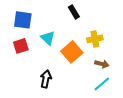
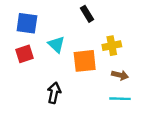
orange square: (72, 52) -> (85, 61), turned 35
cyan line: (102, 84) -> (120, 99), turned 42

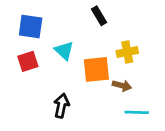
brown arrow: (120, 75) -> (122, 86), moved

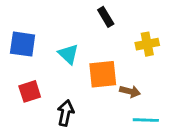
blue square: (31, 26) -> (23, 44), moved
yellow cross: (127, 52) -> (147, 44), moved
red square: (28, 61) -> (30, 91), moved

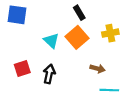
blue square: (23, 44) -> (17, 15), moved
orange square: (103, 74) -> (77, 37), moved, turned -35
black arrow: (66, 113) -> (49, 74), moved

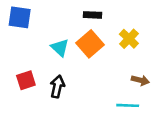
black rectangle: (79, 13) -> (92, 15), turned -56
yellow cross: (110, 33) -> (129, 39), turned -35
brown arrow: (98, 69) -> (140, 80), moved

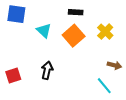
cyan triangle: (60, 48) -> (44, 31), moved
red square: (26, 80) -> (13, 75), moved
cyan line: (128, 105) -> (104, 86), turned 48

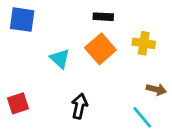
cyan triangle: (44, 31) -> (60, 59), moved
yellow cross: (105, 32) -> (144, 43), turned -35
black arrow: (47, 70) -> (79, 106), moved

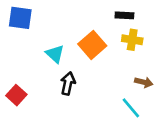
black rectangle: (103, 17) -> (124, 15), moved
red square: (18, 103) -> (16, 95), turned -30
black arrow: (79, 106) -> (68, 83), moved

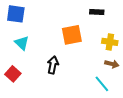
yellow cross: (132, 40) -> (110, 42), moved
orange square: (92, 45) -> (72, 35), turned 30
cyan triangle: (55, 54) -> (22, 43), moved

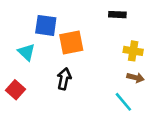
blue square: (16, 14) -> (46, 25), moved
orange square: (72, 35) -> (71, 42), moved

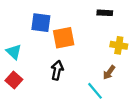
cyan triangle: (26, 52) -> (14, 52), moved
brown arrow: (136, 78) -> (109, 72), moved, turned 112
cyan line: (123, 102) -> (95, 91), moved

